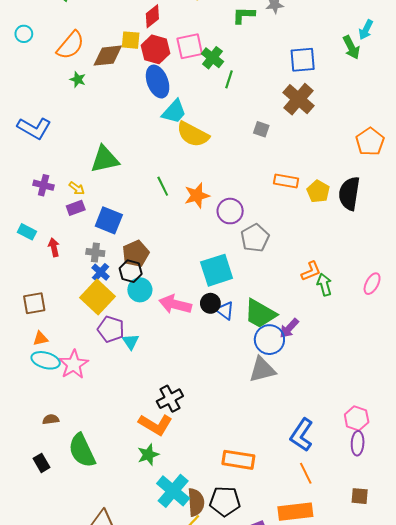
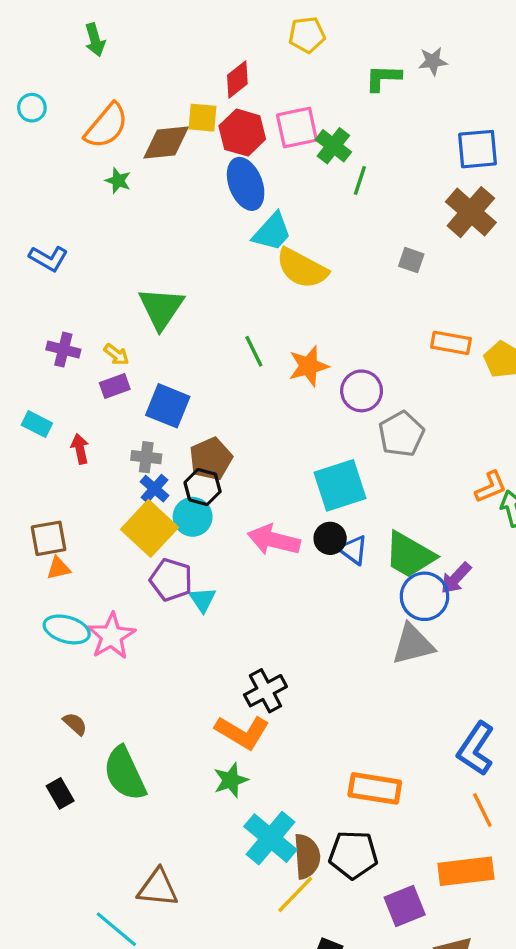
blue L-shape: (34, 128) -> (48, 258), size x0.7
green triangle: (105, 159) -> (161, 308), turned -44
cyan circle: (140, 290) -> (193, 517), moved
orange triangle: (40, 339) -> (58, 568), moved
brown semicircle: (51, 419) -> (75, 724), turned 49

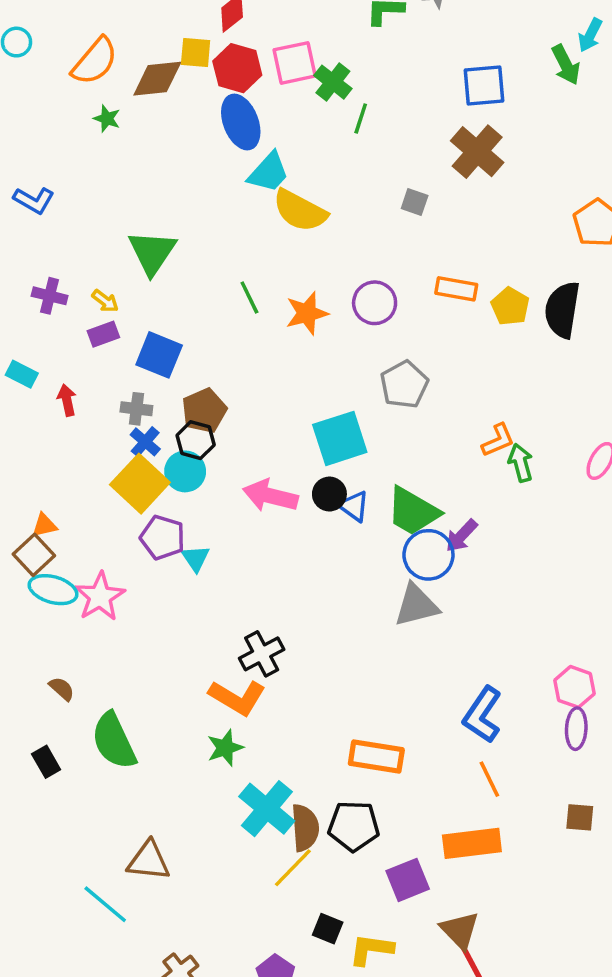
purple circle: (362, 391) -> (375, 303), moved
brown square: (48, 538) -> (34, 555), moved, turned -33

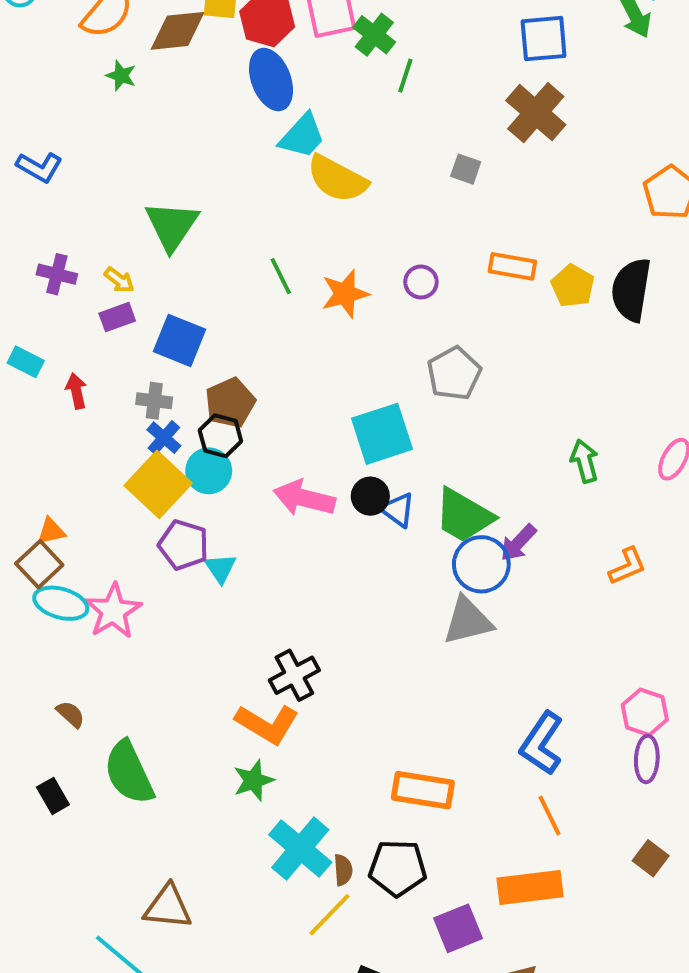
purple circle: (375, 303) -> (421, 282), size x0.7
orange L-shape: (498, 440) -> (627, 566), moved
brown square: (580, 817) -> (651, 858), turned 32
brown semicircle: (305, 828) -> (343, 870), size x0.6

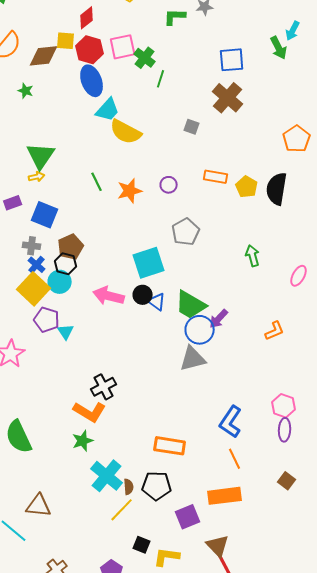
green star: (121, 76) -> (26, 91), moved
yellow arrow: (119, 280) -> (37, 177), moved, turned -49
green arrow: (584, 461) -> (253, 256), moved

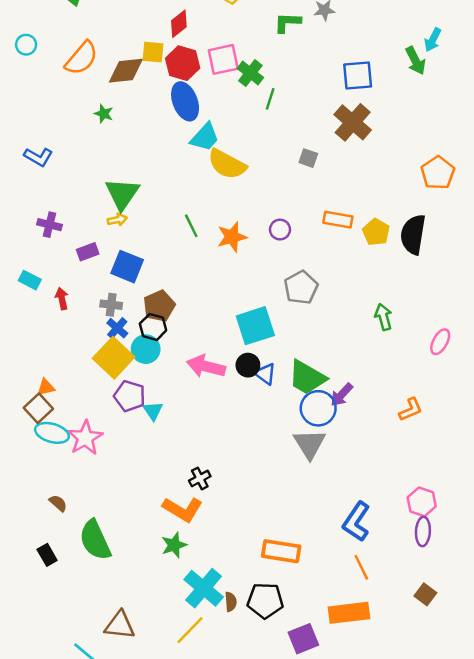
gray triangle: (193, 359) -> (310, 444), turned -48
black cross: (104, 387) -> (200, 479), size x0.7
yellow line: (122, 510) -> (190, 630), moved

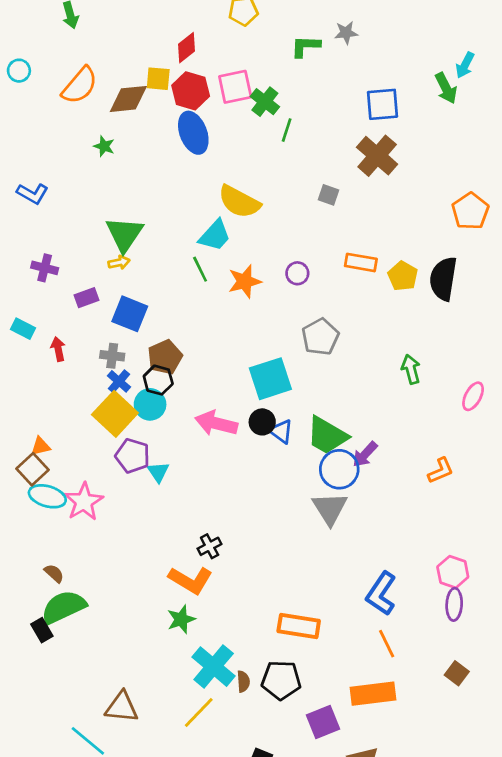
cyan trapezoid: (205, 137) -> (215, 235), moved
green semicircle: (95, 540) -> (64, 607), moved, turned 90

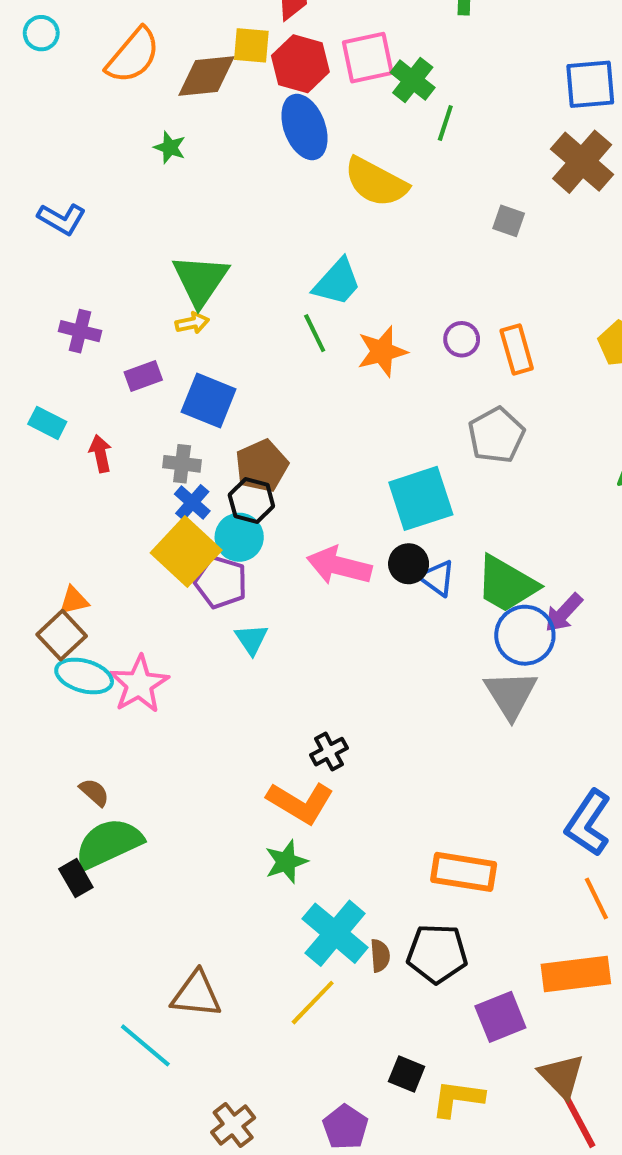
yellow semicircle: (239, 202) -> (376, 182), moved
orange rectangle: (361, 262) -> (517, 349), moved, turned 64
purple pentagon: (132, 456) -> (221, 582), moved

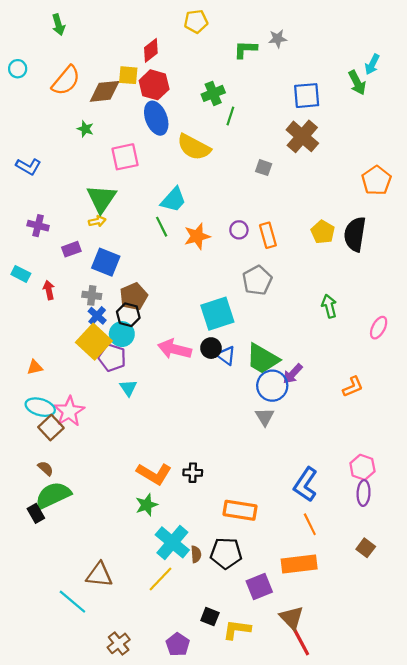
pink square: (368, 58) -> (125, 157), moved
green cross: (413, 80) -> (213, 93), turned 30
brown square: (62, 635) -> (51, 428), moved
gray triangle: (511, 694) -> (265, 417), size x0.7
black cross: (329, 752) -> (193, 473), moved, turned 30

